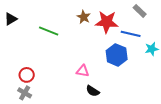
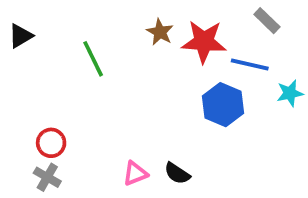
green line: (49, 31) -> (93, 59), turned 42
pink triangle: (83, 71) -> (135, 173), moved, turned -32

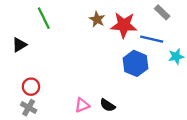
black triangle: (21, 36) -> (19, 45), moved
green line: (93, 59) -> (44, 18), moved

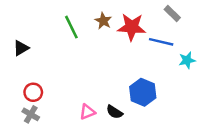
green line: (44, 18) -> (71, 27), moved
blue hexagon: (135, 63) -> (143, 92), moved

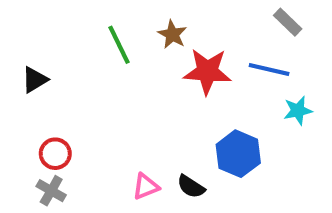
red star: (132, 27) -> (207, 71), moved
cyan star: (187, 60) -> (298, 111), moved

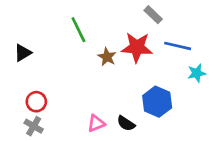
gray rectangle: (288, 22) -> (153, 15), moved
brown star: (172, 34) -> (107, 57), moved

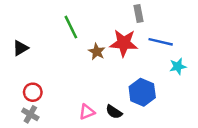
gray rectangle: (153, 15) -> (139, 14), turned 35

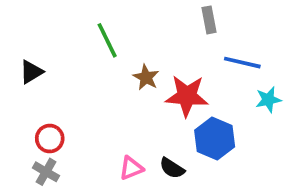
red star: (124, 43) -> (187, 96), moved

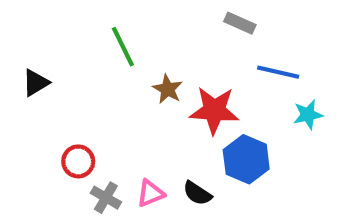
gray rectangle: (209, 20) -> (240, 23), turned -55
red circle: (50, 139) -> (78, 161), moved
gray cross: (46, 172) -> (106, 198), moved

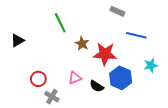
cyan star: (308, 115) -> (151, 65), moved
pink triangle: (151, 193) -> (75, 78), moved
black semicircle: (197, 193) -> (97, 86), moved

